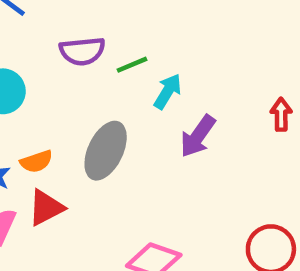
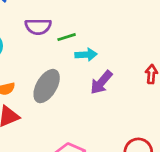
cyan arrow: (168, 91) -> (86, 55), turned 50

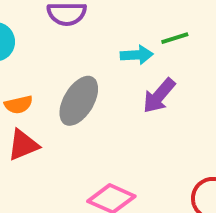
green line: (67, 37) -> (175, 38), moved

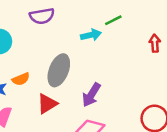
purple arrow: (159, 96) -> (91, 95), moved
red triangle: (23, 145) -> (47, 104), moved

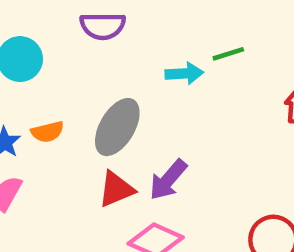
red triangle: (47, 104) -> (116, 189), moved

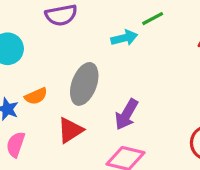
red triangle: (116, 189) -> (70, 130), moved

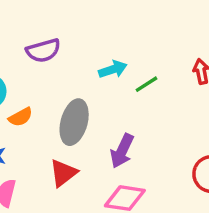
green line: (153, 19) -> (146, 84), moved
orange semicircle: (36, 96) -> (21, 117), moved

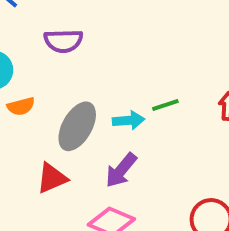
cyan arrow: (113, 69) -> (129, 120), moved

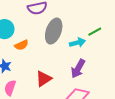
gray ellipse: (77, 126) -> (54, 31), moved

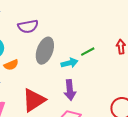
purple arrow: (78, 69) -> (70, 90), turned -36
red triangle: (44, 79) -> (34, 100), size x1.4

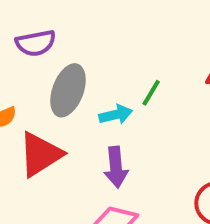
green line: (88, 52) -> (151, 93), turned -32
red triangle: (34, 100) -> (40, 154), moved

